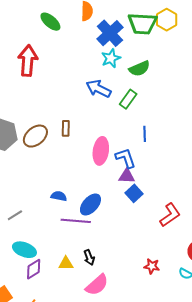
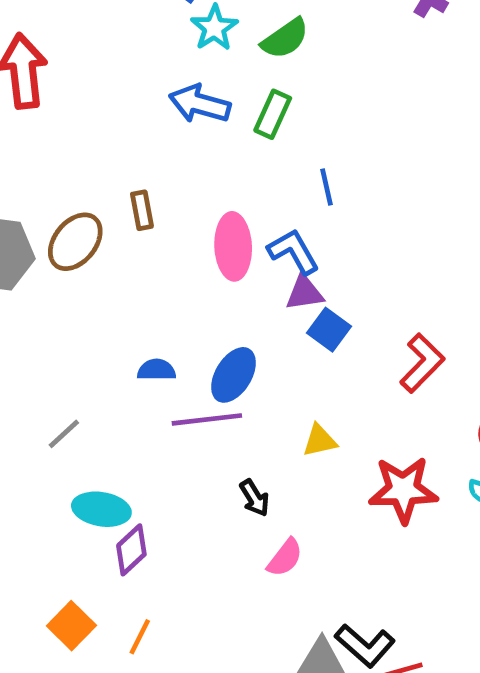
yellow triangle: (66, 263) -> (320, 440), moved
red star: (152, 266) -> (403, 490), size x1.8
pink semicircle: (97, 285) -> (285, 558), size x0.7

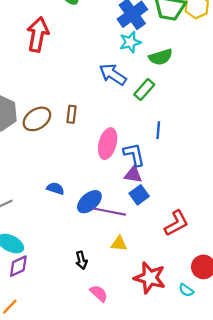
purple line: (207, 419) -> (109, 212), moved
pink semicircle: (285, 558) -> (99, 293), moved, turned -102

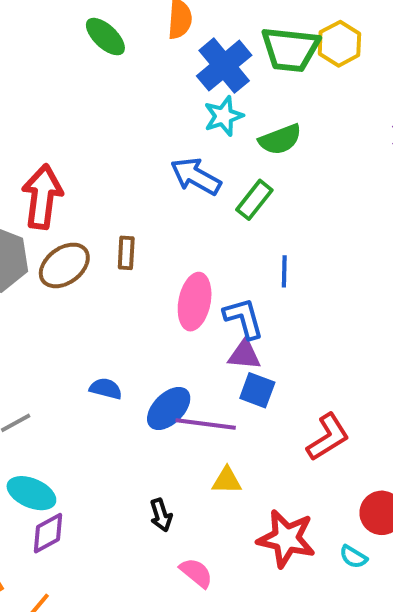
red arrow: (38, 34) -> (42, 197), moved
blue square: (139, 195) -> (257, 390), turned -30

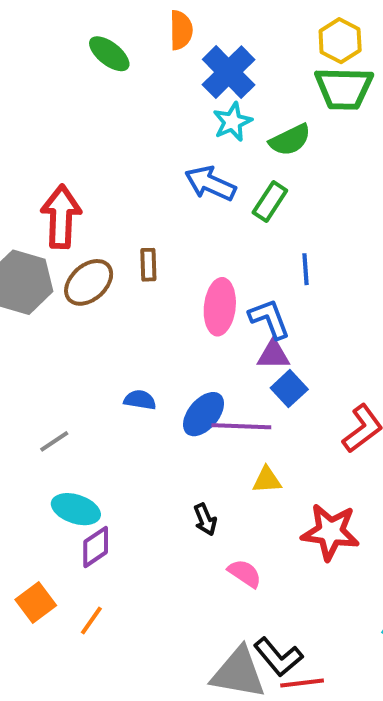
green trapezoid: (290, 49) -> (344, 88), moved
blue square: (257, 390) -> (289, 389), turned 32

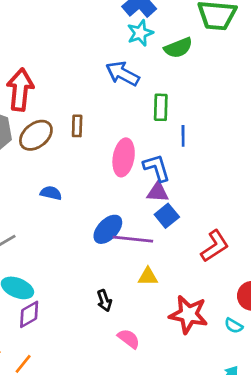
green rectangle: (270, 201) -> (161, 107), moved, turned -35
blue semicircle: (140, 400) -> (51, 193), moved

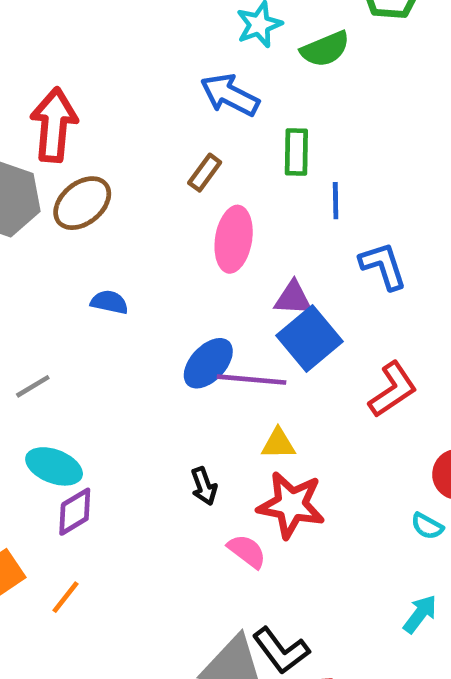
brown rectangle: (77, 126) -> (205, 173), moved, turned 35
blue L-shape: (157, 168) -> (383, 266), moved
blue square: (167, 216) -> (310, 339), size x1.5
red star: (188, 314) -> (291, 505), moved

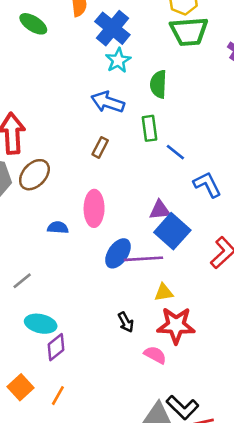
green semicircle: (325, 49) -> (158, 84), moved, turned 124
blue line: (336, 201) -> (175, 152), turned -42
pink ellipse: (234, 239) -> (94, 208), moved

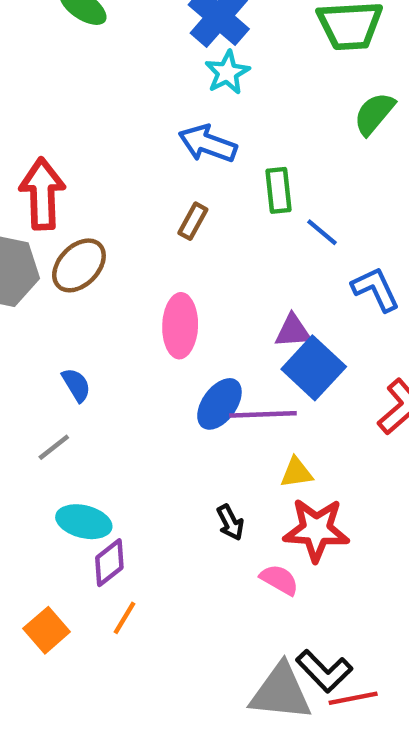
green semicircle: (158, 84) -> (374, 114), moved, turned 36
blue semicircle: (58, 228) -> (76, 385), moved, turned 54
orange line: (58, 396) -> (125, 618), moved

